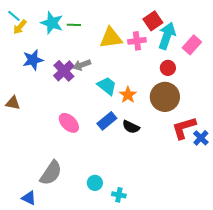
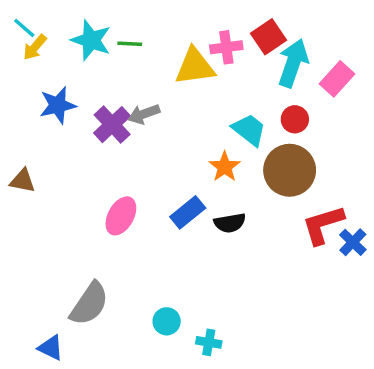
pink cross: (137, 41) -> (226, 47), moved
cyan trapezoid: (107, 86) -> (249, 130), moved
pink ellipse: (69, 123) -> (121, 216), turned 75
black semicircle: (131, 127) -> (230, 223), turned -36

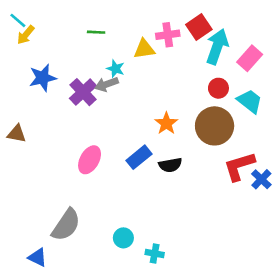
cyan star: (91, 40) -> (116, 69), moved, size x0.6
yellow triangle: (195, 67) -> (144, 49), size x0.7
cyan trapezoid: (249, 130) -> (250, 101), moved

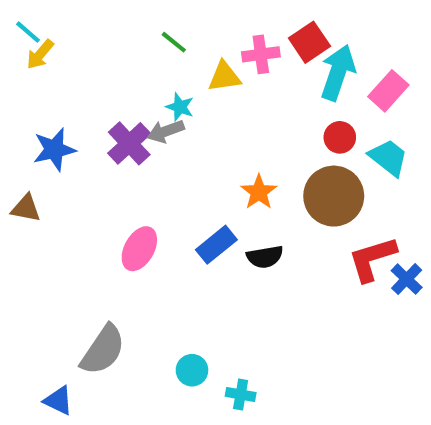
green line: (96, 32) -> (174, 42), moved, turned 36
blue star: (43, 78) -> (54, 149), moved

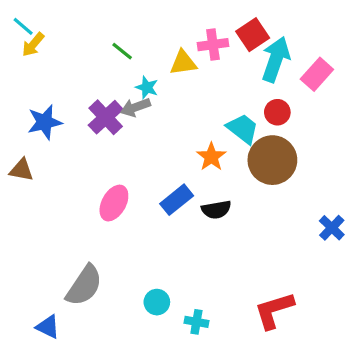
green line: (174, 42) -> (122, 51), moved
cyan trapezoid: (388, 158) -> (243, 129), moved
red L-shape: (372, 259) -> (274, 310), moved

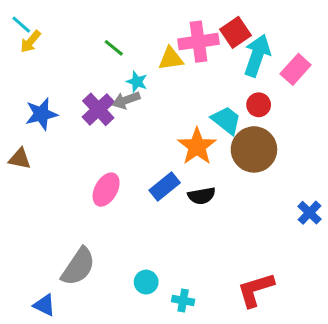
pink cross: (213, 45) -> (199, 42), size x1.4
orange star: (211, 157) -> (197, 146), size x1.4

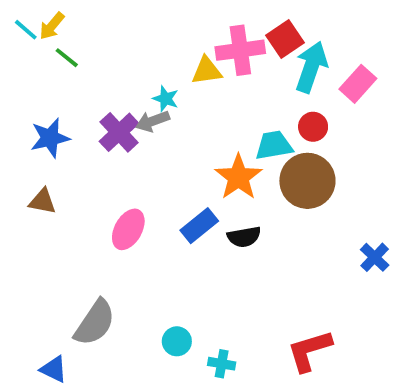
yellow arrow: (31, 42) -> (52, 26), moved
green line: (114, 48) -> (67, 58), moved
cyan trapezoid: (226, 120) -> (274, 145), turned -48
brown triangle: (20, 159) -> (42, 201), moved

